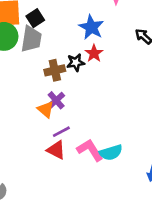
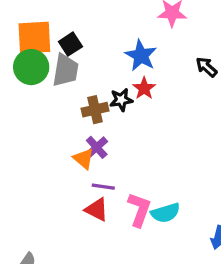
purple line: (61, 132) -> (103, 187), turned 36
pink L-shape: (90, 150) -> (139, 210), turned 52

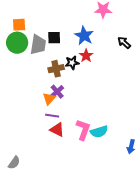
orange square: (34, 38) -> (19, 25), size x0.6
black square: (70, 44) -> (54, 38), moved, turned 32
orange triangle: (84, 159) -> (49, 99), turned 32
purple line: (103, 187) -> (52, 116), moved

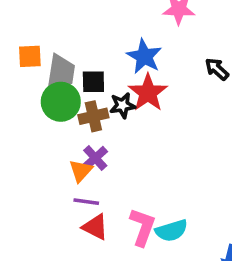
orange square: (19, 25) -> (30, 56), moved
black square: (54, 38) -> (93, 82), moved
green circle: (17, 43) -> (61, 102), moved
red star: (86, 56) -> (148, 93), size x1.5

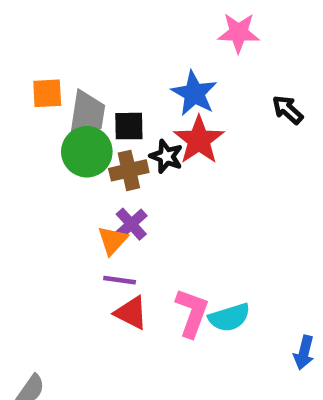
black star: (122, 105) -> (166, 156), turned 30

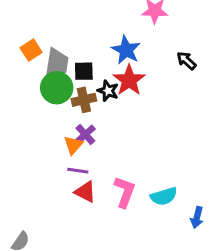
orange square: (47, 93) -> (31, 50), turned -30
cyan semicircle: (229, 317) -> (164, 196), moved

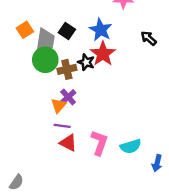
black square: (84, 71) -> (67, 31), moved, turned 35

